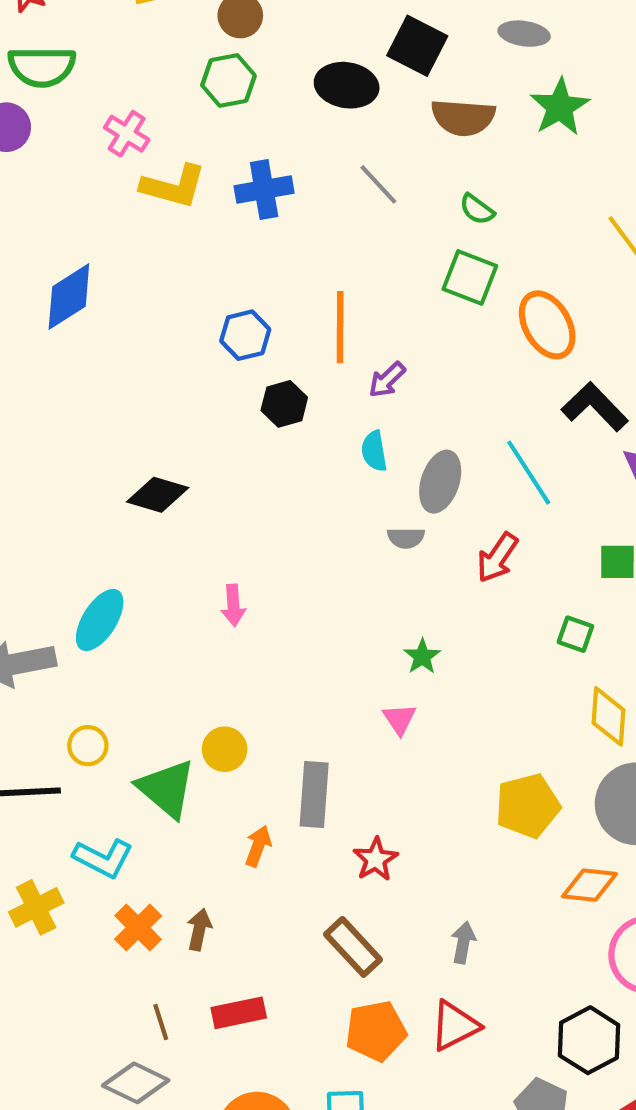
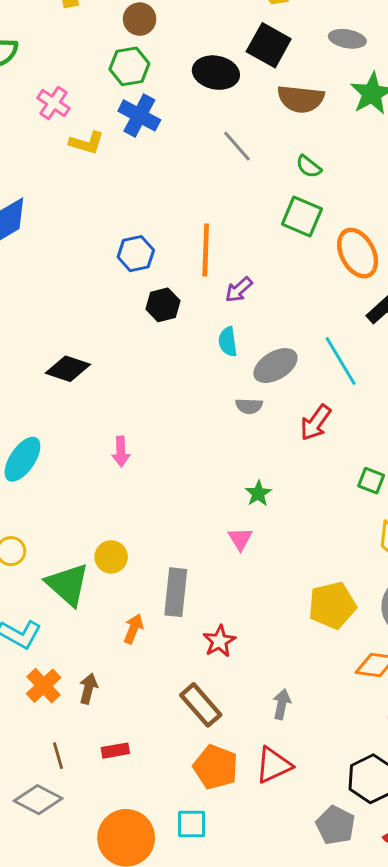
yellow L-shape: (173, 186) -> (87, 143), size x0.7
blue cross: (264, 189) -> (139, 115), moved, turned 36
gray ellipse: (440, 482) -> (275, 366), turned 39
red rectangle: (239, 1013) -> (115, 751), size x0.7
orange pentagon: (376, 1031) -> (216, 767), turned 30

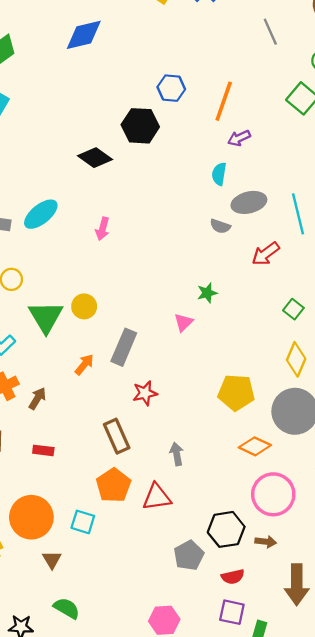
black hexagon: (163, 305) -> (140, 126), moved, size x1.4
pink arrow: (121, 452) -> (102, 229), moved
gray arrow: (282, 704) -> (177, 454), turned -40

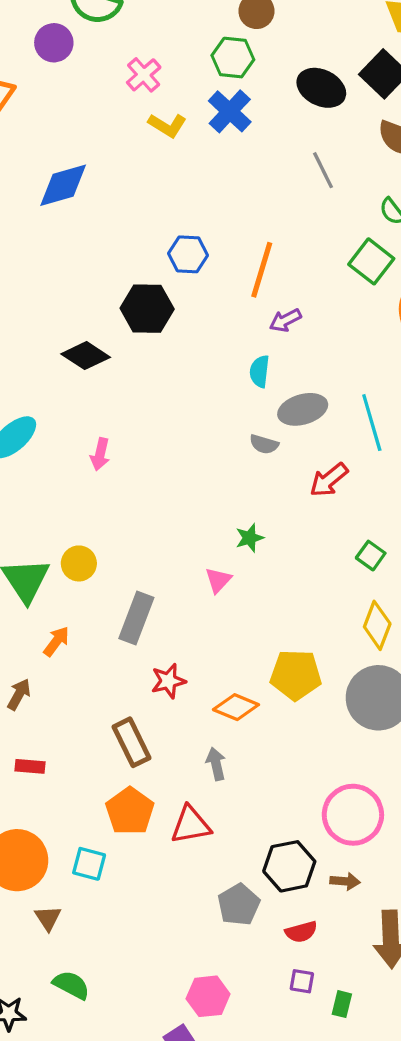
orange arrow: (84, 365) -> (56, 641), moved
orange diamond: (255, 446) -> (236, 707), moved
purple square: (232, 612) -> (302, 981), size x0.7

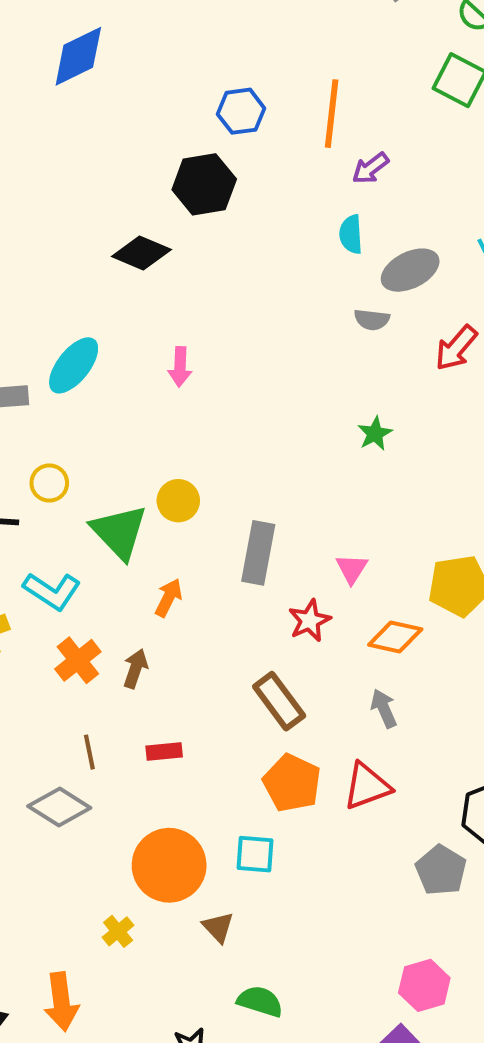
pink triangle: (218, 580) -> (352, 569), moved

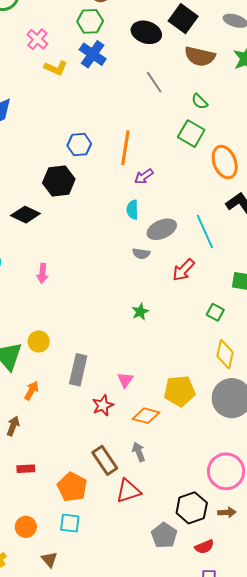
brown rectangle: (279, 701) -> (105, 460), moved
orange pentagon: (292, 783) -> (72, 487), moved
orange circle: (169, 865) -> (26, 527), size x0.6

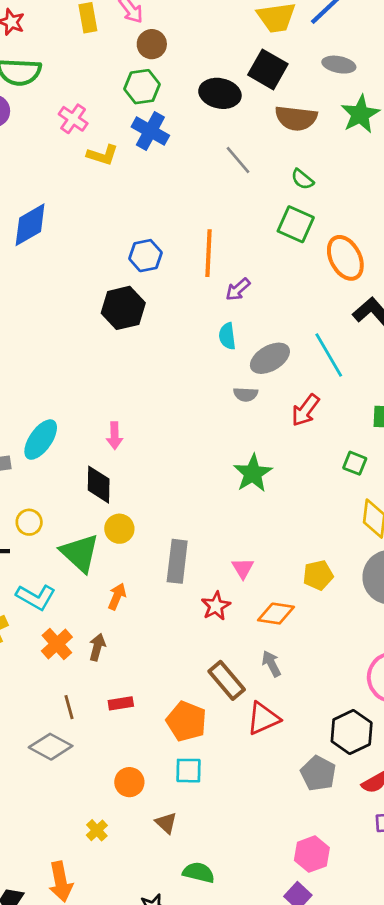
black diamond: (25, 215) -> (99, 485), moved, turned 72
green star: (140, 312) -> (253, 473), size x1.6
yellow pentagon: (180, 391) -> (318, 575), size x0.7

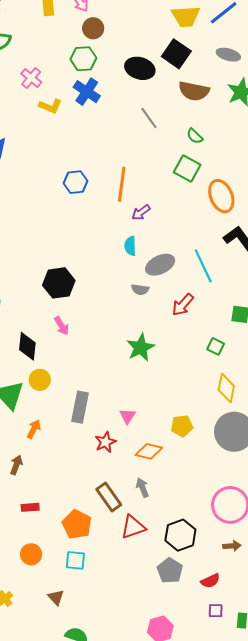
black hexagon: (123, 308) -> (59, 283), moved
pink arrow: (115, 436) -> (62, 326), moved, turned -36
black hexagon: (352, 732) -> (180, 535), moved
orange circle: (129, 782) -> (31, 554), moved

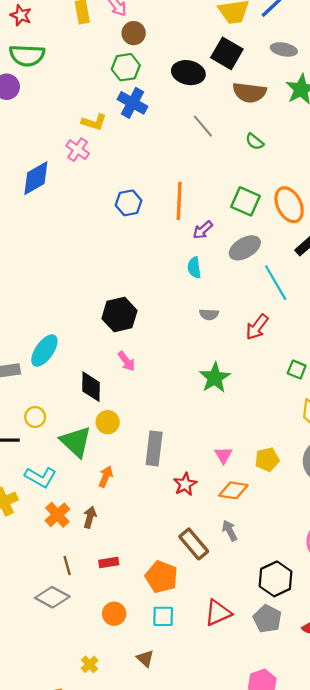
pink cross: (31, 78) -> (78, 150), moved
green square: (187, 168) -> (246, 201), moved
gray ellipse: (160, 265) -> (245, 248), moved
pink triangle: (127, 416) -> (223, 455), moved
red triangle: (133, 527) -> (218, 613), moved

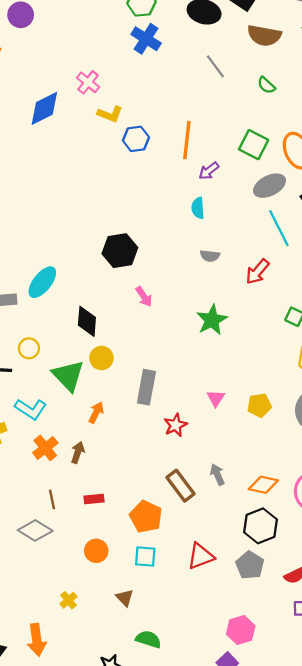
yellow L-shape: (94, 122) -> (110, 114), moved
gray ellipse: (245, 248) -> (270, 186), moved
pink arrow: (126, 361) -> (144, 297), moved
orange diamond: (233, 490) -> (263, 485), moved

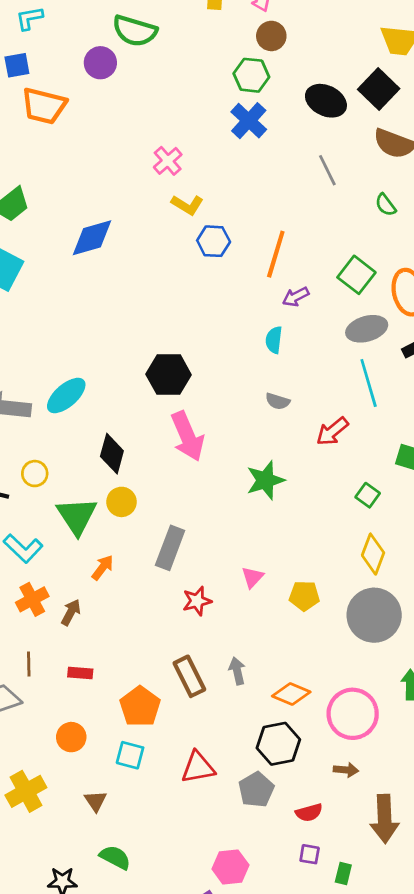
blue diamond: (44, 108) -> (92, 238), moved
pink arrow: (144, 297) -> (188, 436), size x1.8
yellow cross: (68, 600) -> (26, 791), size x1.8

